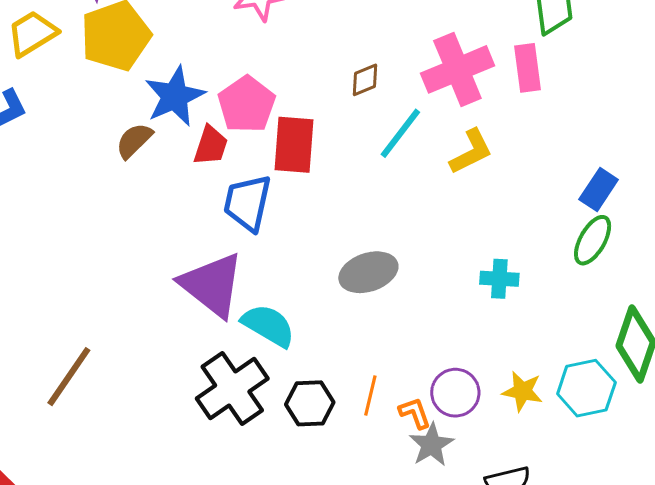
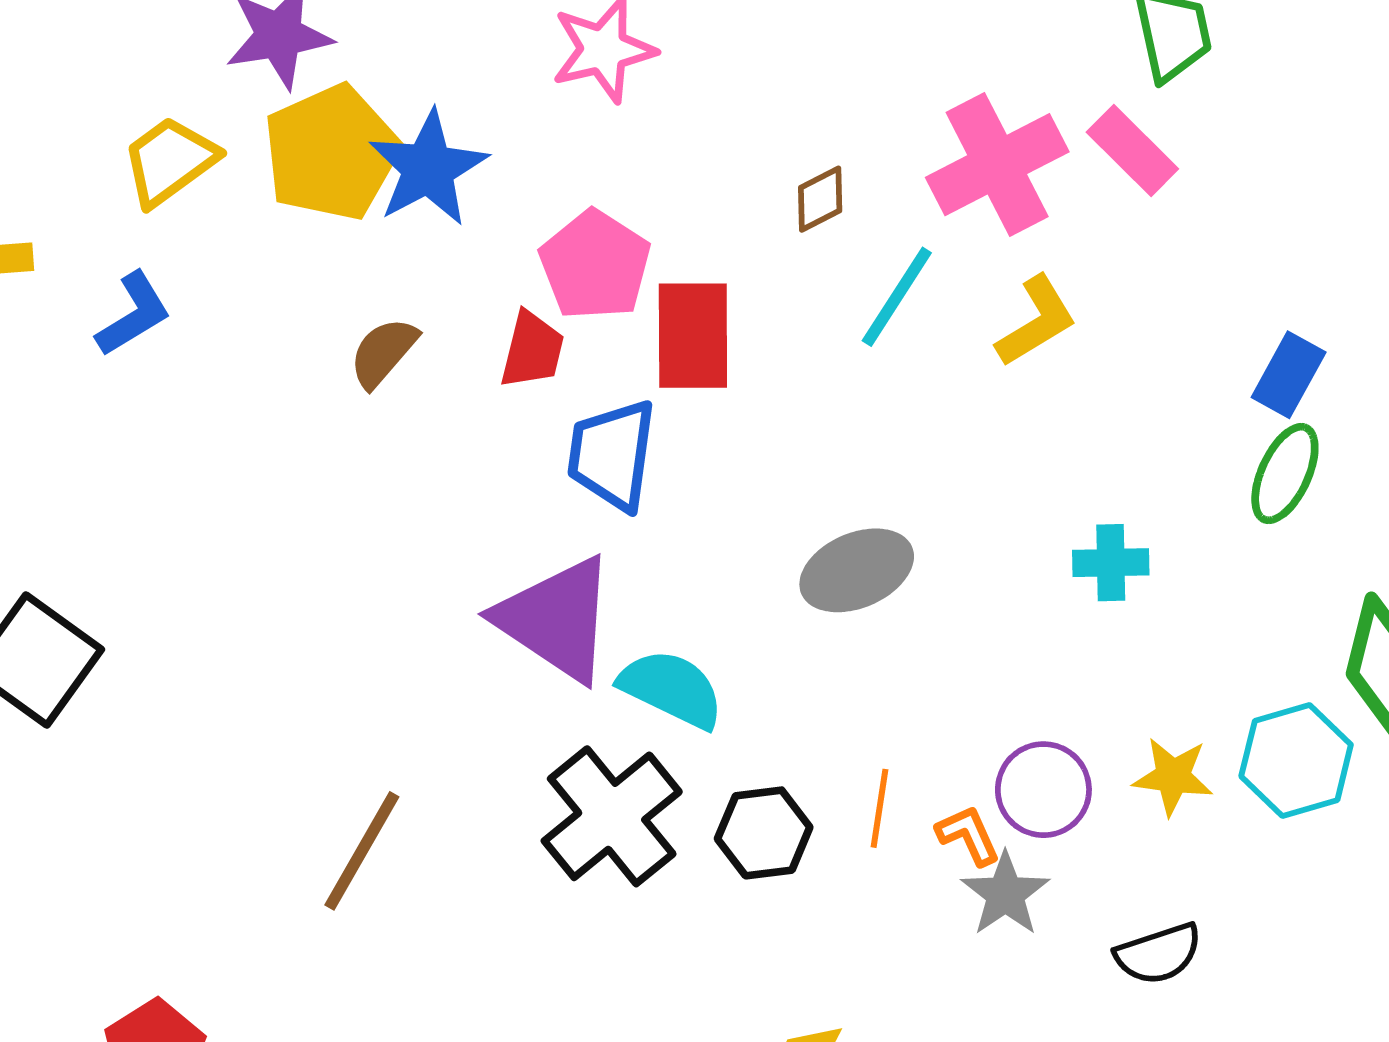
pink rectangle: (528, 68) -> (1132, 151), turned -33
blue star: (175, 96) -> (428, 168), moved
brown line: (69, 377) -> (362, 851), moved

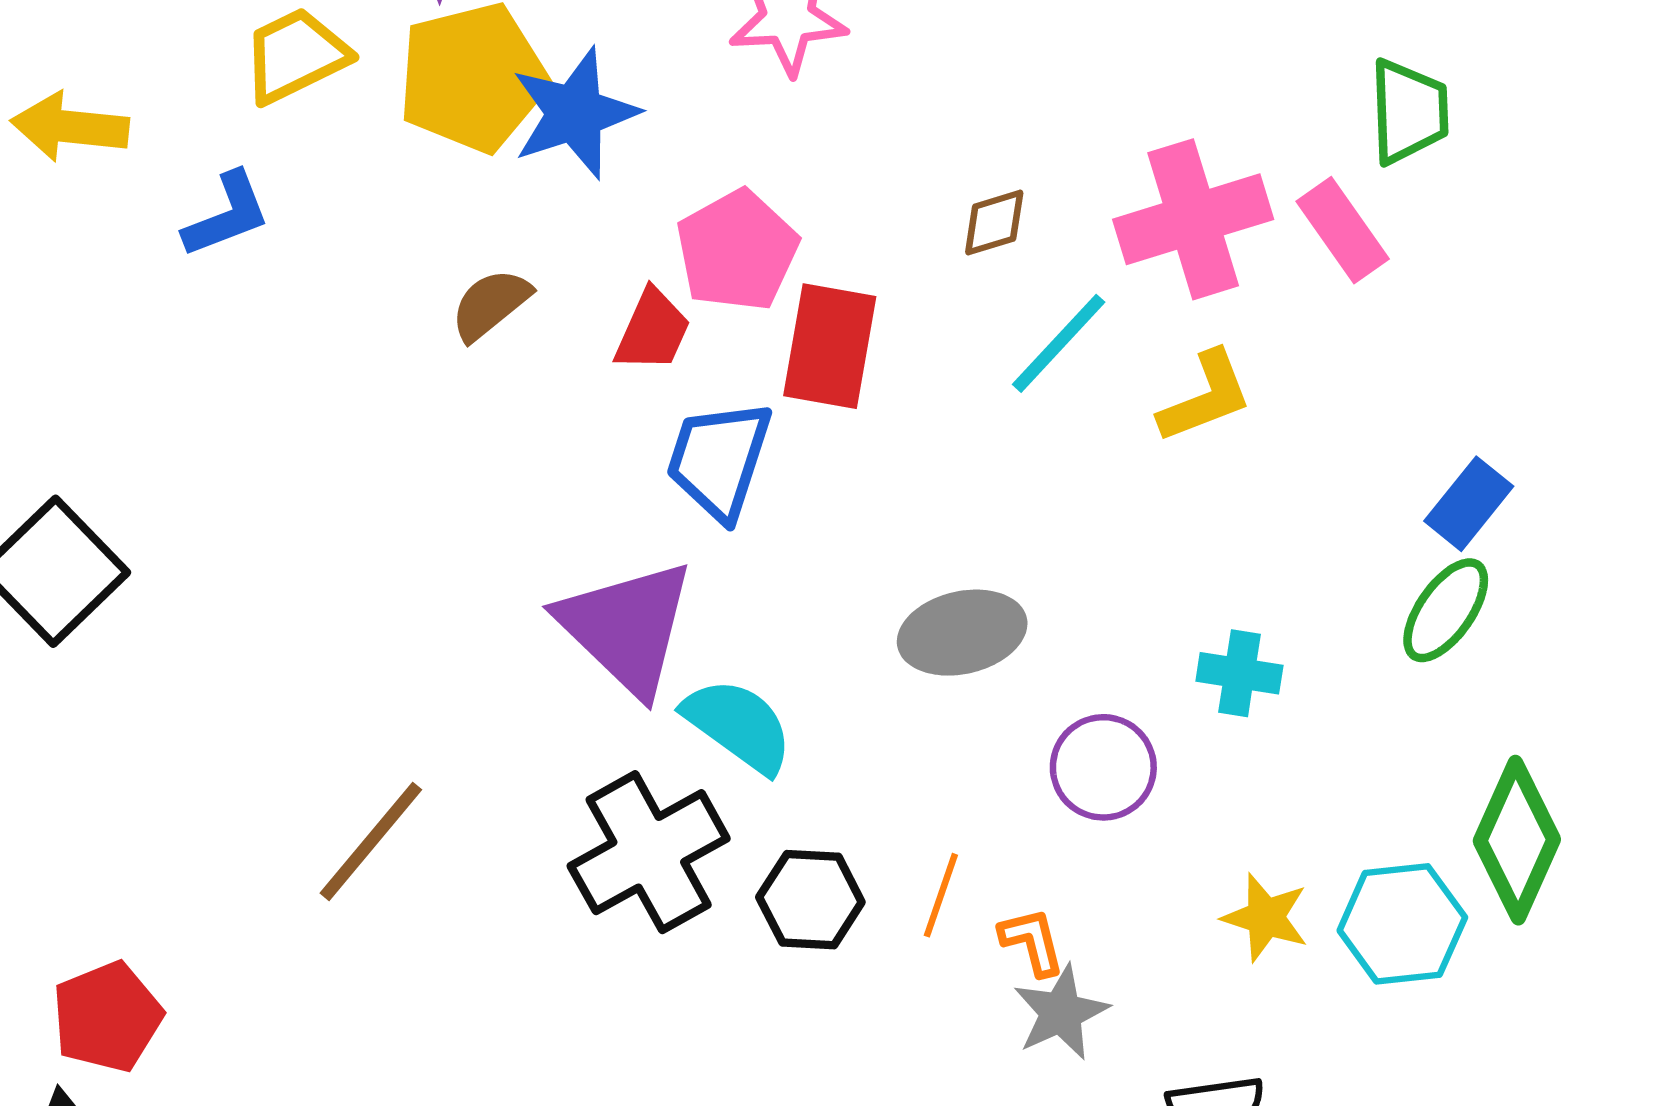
purple circle: (1043, 790) -> (1103, 767), moved

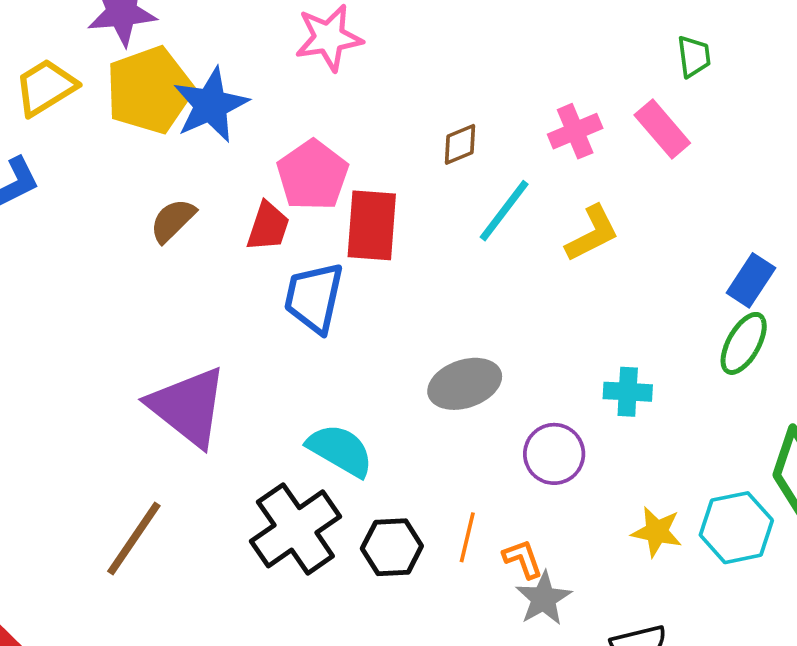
green trapezoid: (1409, 111) -> (694, 56), size x0.7
pink cross: (1193, 219) -> (575, 131), size x0.6
purple triangle: (627, 627) -> (188, 407), moved

